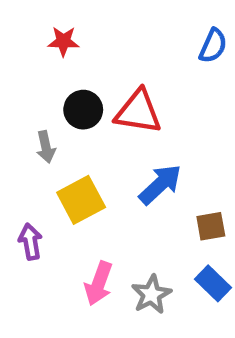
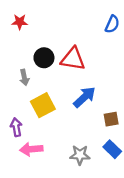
red star: (63, 41) -> (20, 22), moved
pink arrow: (99, 283) -> (31, 149), moved, turned 65
gray star: (151, 294) -> (80, 155), turned 30

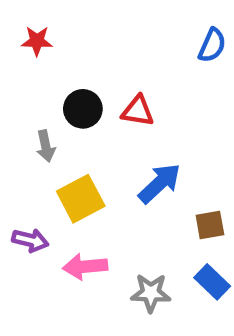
red triangle: (73, 59) -> (138, 111), size x0.7
purple arrow: (16, 127) -> (30, 240), turned 114
pink arrow: (31, 149) -> (85, 267), moved

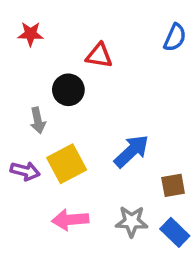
red triangle: (138, 111) -> (99, 56), moved
purple arrow: (30, 240) -> (25, 171), moved
gray star: (151, 293) -> (132, 221), moved

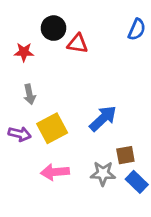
red star: (31, 34) -> (24, 52), moved
black circle: (68, 90) -> (54, 28), moved
brown square: (173, 185) -> (125, 155), moved

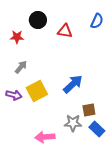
red triangle: (78, 44) -> (65, 31), moved
gray arrow: (30, 94) -> (21, 67), turned -128
pink arrow: (55, 172) -> (45, 137), moved

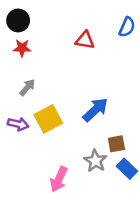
black circle: (38, 20) -> (18, 20), moved
gray star: (73, 123) -> (95, 161), turned 30
pink arrow: (45, 137) -> (59, 179), turned -60

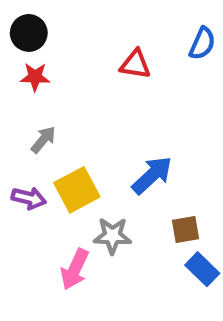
gray star: (95, 161) -> (112, 236), moved, turned -30
pink arrow: (59, 179) -> (75, 269), moved

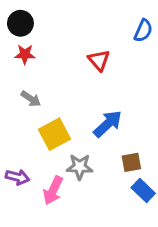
red triangle: (135, 64) -> (99, 60), moved, turned 40
gray arrow: (43, 140) -> (31, 99), turned 84
purple arrow: (29, 198) -> (17, 177), moved

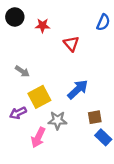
red star: (25, 54) -> (43, 26), moved
purple arrow: (17, 177) -> (18, 113), moved, turned 140

